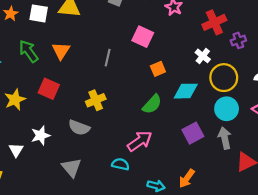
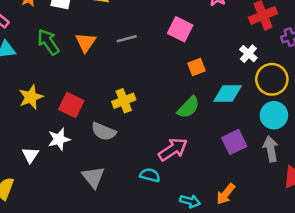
gray line: (108, 58) -> (127, 39), moved, turned 60
red square: (49, 89) -> (71, 105), moved

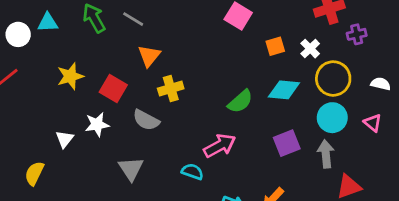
gray line: (127, 39) -> (133, 19), moved, turned 42
orange triangle: (86, 42) -> (149, 56), moved
orange square: (196, 67) -> (275, 46), moved

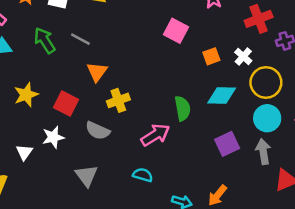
green semicircle: (240, 101) -> (182, 108), turned -55
pink arrow: (220, 146) -> (155, 135), moved

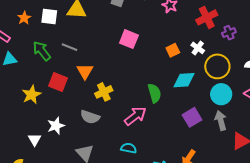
pink square: (176, 31) -> (129, 39), moved
red square: (66, 104) -> (58, 82), moved

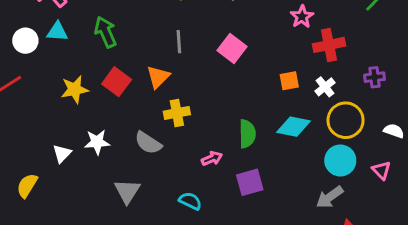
red cross: (207, 17) -> (329, 45), moved
gray line: (69, 47) -> (179, 42), moved, turned 49
pink arrow: (135, 116) -> (212, 158), size x0.6
purple square: (192, 117) -> (250, 182), moved
gray arrow: (221, 121) -> (330, 197), turned -126

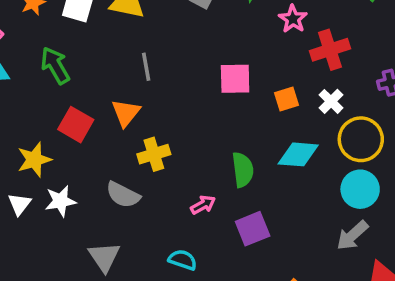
pink square: (232, 48) -> (235, 79), moved, turned -32
yellow star: (75, 89) -> (34, 160), moved
white triangle: (62, 154) -> (19, 204), moved

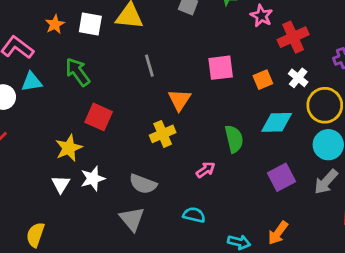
orange triangle: (126, 113) -> (179, 100), moved
gray semicircle: (123, 195) -> (143, 184), moved
purple square: (253, 229) -> (281, 177), moved

